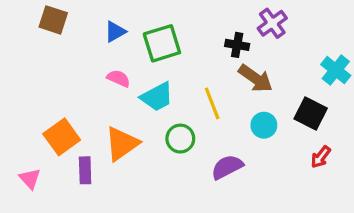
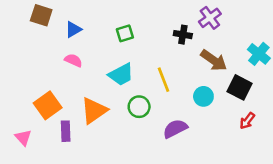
blue triangle: (115, 32) -> (73, 29), moved
green square: (162, 43) -> (125, 33), size x0.6
pink semicircle: (118, 78) -> (73, 60), moved
brown arrow: (256, 78) -> (214, 60), moved

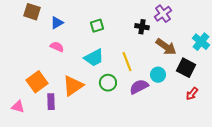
purple semicircle: (175, 129) -> (139, 87), moved
pink triangle: (23, 138) -> (18, 107), turned -32

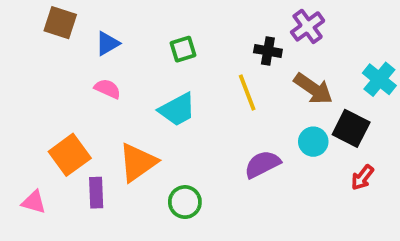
yellow line: (127, 62) -> (247, 93), moved
cyan circle: (158, 75) -> (313, 142), moved
green circle: (108, 83) -> (185, 202), moved

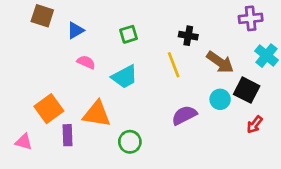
purple cross: (308, 26) -> (251, 18), moved, turned 30
pink semicircle: (107, 89) -> (86, 62), moved
orange triangle: (138, 162) -> (97, 114), turned 44

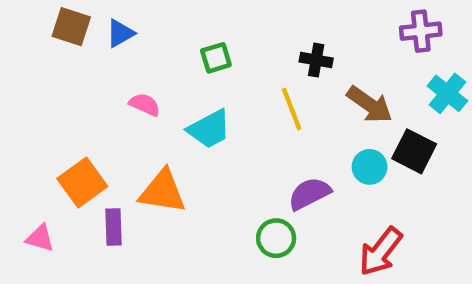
blue triangle: (75, 30) -> (120, 33), moved
red arrow: (255, 125) -> (381, 251), moved, size x1.6
green circle: (130, 142) -> (276, 238), moved

